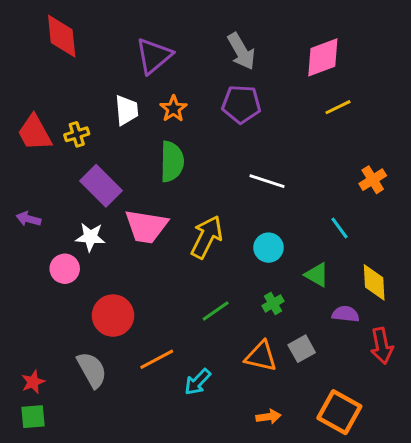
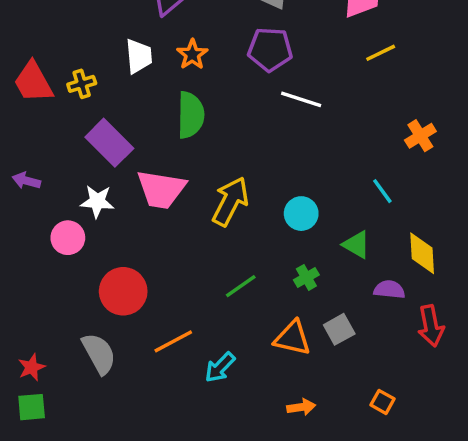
white line: (267, 181) -> (301, 99), moved
orange square: (339, 412) -> (382, 402), size x0.5

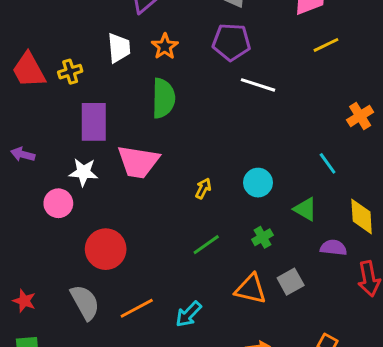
purple rectangle: (109, 143) -> (94, 122), turned 45
yellow arrow: (230, 201) -> (203, 188), moved, size x0.5
orange line: (173, 341) -> (137, 308), moved
red star: (32, 367) -> (24, 301), moved, turned -30

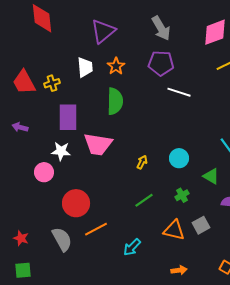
purple arrow: (23, 154) -> (20, 127), moved
orange line: (137, 308) -> (96, 229), moved

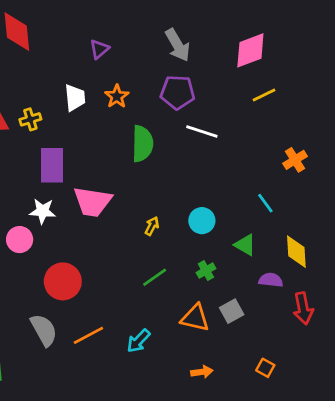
purple triangle: (103, 31) -> (99, 49), size x0.6
green semicircle: (115, 101) -> (142, 144), moved
orange line: (96, 229) -> (88, 335), moved

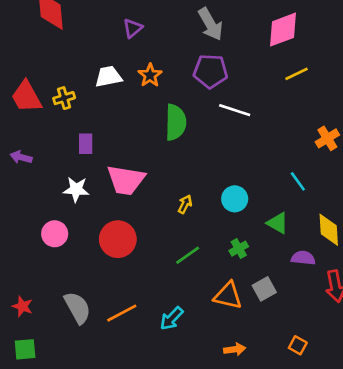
white trapezoid: (75, 98) -> (108, 77), turned -96
purple rectangle: (52, 165) -> (86, 144), size x0.6
pink circle: (20, 240) -> (55, 234), moved
red circle: (63, 281) -> (118, 239), moved

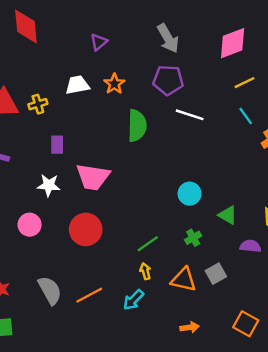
cyan line: (298, 181) -> (246, 116), moved
yellow arrow: (185, 204) -> (145, 271), moved, turned -42
orange square: (298, 345) -> (246, 324), size x1.5

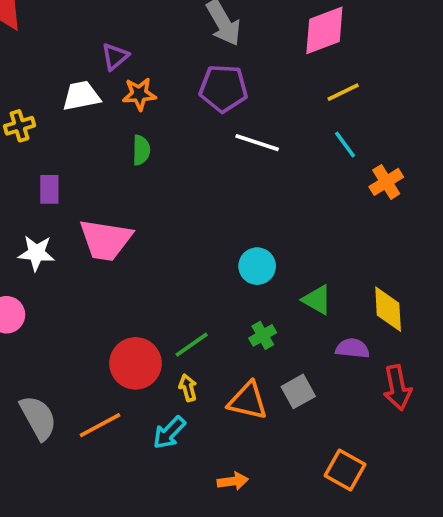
purple triangle: (99, 42) -> (115, 57), moved
orange star: (114, 84) -> (139, 94), turned 30
green semicircle: (137, 126) -> (141, 150), moved, size x0.6
red circle: (86, 229) -> (135, 363), moved
orange arrow: (190, 327) -> (233, 481), moved

